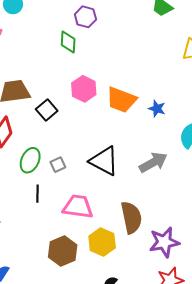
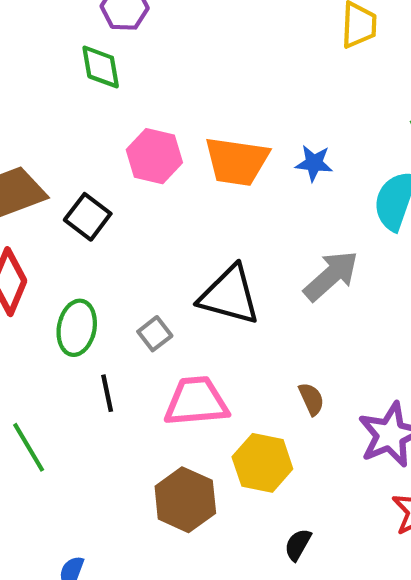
gray square: (58, 165) -> (155, 334), moved
brown semicircle: (131, 217) -> (311, 399), size x0.5

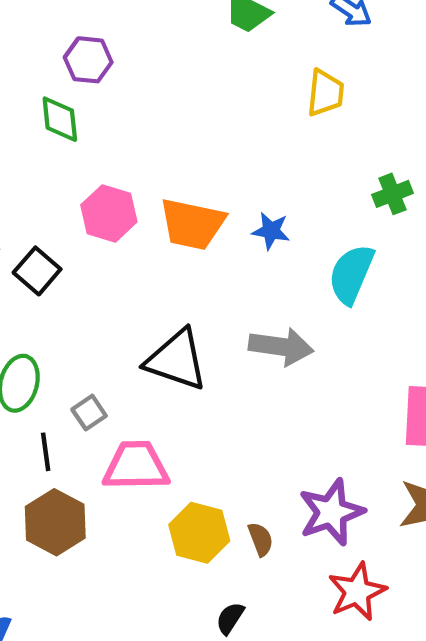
gray arrow: (331, 276) -> (281, 347), turned 46
gray square: (155, 334) -> (89, 413), moved
brown semicircle: (311, 399) -> (261, 539), moved
brown hexagon: (185, 500) -> (55, 522), moved

